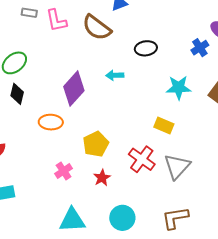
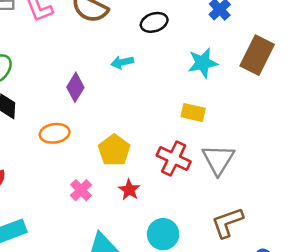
purple diamond: (74, 89) -> (75, 87), size x0.7

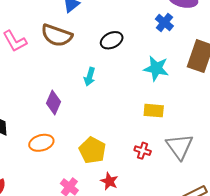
cyan arrow: (122, 62) -> (90, 77), turned -54
cyan star: (203, 63) -> (156, 68), turned 30
red cross: (174, 159) -> (143, 151), size x0.6

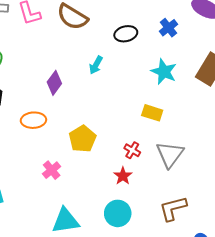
blue cross: (164, 22) -> (168, 28), moved
red star: (109, 181) -> (123, 176), moved

